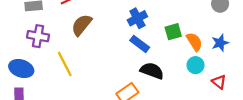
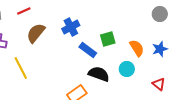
blue cross: (137, 18) -> (71, 27), moved
green square: (173, 32) -> (108, 39), moved
cyan circle: (195, 65) -> (127, 69), moved

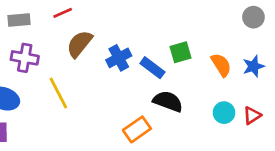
blue cross: (71, 27) -> (119, 58), moved
cyan circle: (127, 69) -> (224, 113), moved
red triangle: (159, 84) -> (252, 115), turned 48

